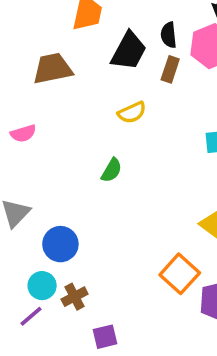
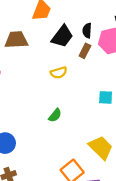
green semicircle: (112, 170) -> (55, 115), moved

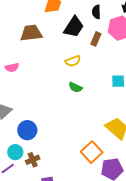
black semicircle: (87, 31) -> (96, 12), moved
green semicircle: (55, 115) -> (75, 87), moved, turned 80

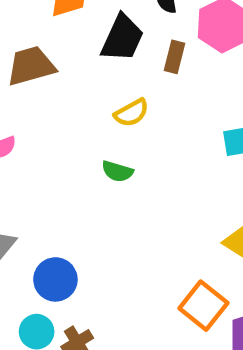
green semicircle: (75, 87) -> (117, 171), moved

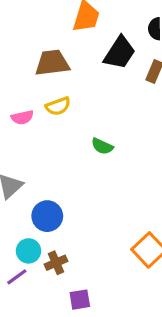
yellow semicircle: (131, 113) -> (58, 106), moved

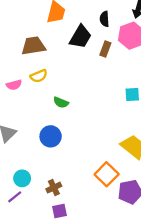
green semicircle: (102, 146) -> (61, 102), moved
blue circle: (47, 216) -> (51, 136), moved
brown cross: (56, 263) -> (54, 188), moved

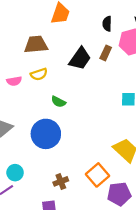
black trapezoid: (80, 37) -> (80, 59), moved
blue circle: (51, 136) -> (46, 134), size x1.4
brown cross: (54, 188) -> (61, 181), moved

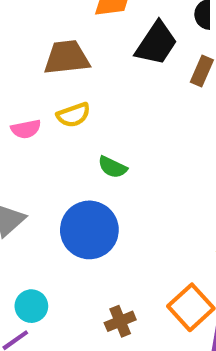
black trapezoid: (80, 59) -> (156, 43), moved

